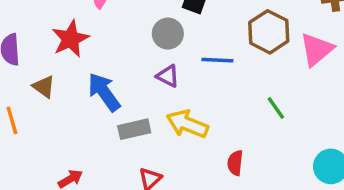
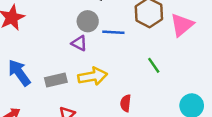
gray circle: (168, 34) -> (88, 21), moved
blue arrow: (104, 92) -> (19, 73), moved
yellow arrow: (187, 124) -> (93, 76), turned 148

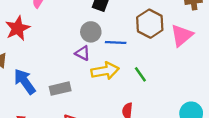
green line: (154, 65) -> (140, 74), moved
yellow arrow: (93, 76) -> (105, 71), moved

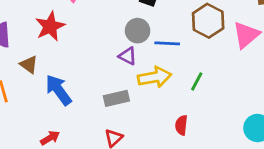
green line: (140, 74) -> (197, 81), turned 63
gray rectangle: (60, 89) -> (116, 98), moved

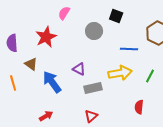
gray circle: (138, 31) -> (94, 31), moved
purple triangle: (128, 56) -> (79, 69), moved

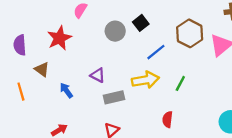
black square: (116, 16) -> (141, 23), moved, turned 32
blue line: (129, 49) -> (156, 52), turned -42
blue arrow: (52, 82) -> (66, 90), size x0.6

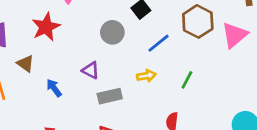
gray circle: (115, 31) -> (112, 32), moved
yellow arrow: (145, 80) -> (146, 76), size x0.6

